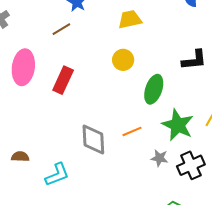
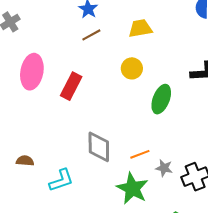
brown line: (61, 29) -> (91, 35), moved
green star: (178, 125) -> (132, 188), moved
orange line: (132, 131) -> (140, 154), moved

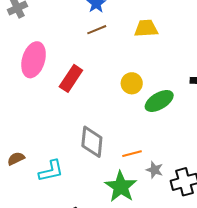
yellow circle: (132, 68) -> (132, 83), moved
green ellipse: (161, 99) -> (159, 101), turned 32
brown semicircle: (25, 161) -> (16, 159), moved, turned -36

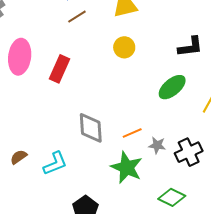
yellow circle: (132, 83) -> (124, 47), moved
green ellipse: (159, 101) -> (172, 87), moved

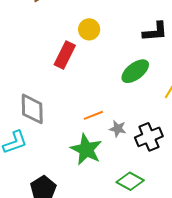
red rectangle: (60, 69) -> (65, 55), moved
gray diamond: (91, 128) -> (32, 109), moved

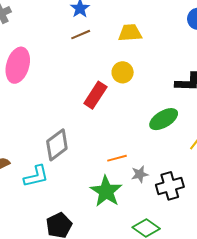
gray diamond: (32, 109) -> (57, 145), turned 48
gray star: (118, 129) -> (140, 174), turned -30

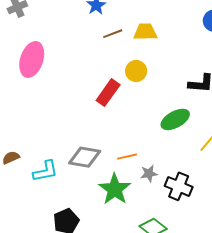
brown line: (81, 35) -> (113, 34), moved
gray diamond: (57, 145) -> (85, 157), moved, turned 44
black cross: (170, 186) -> (179, 186), turned 36

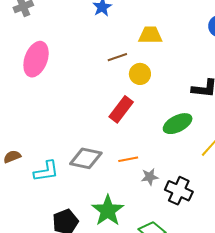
brown line: (113, 34) -> (117, 57), moved
red rectangle: (108, 93) -> (121, 109), moved
green star: (115, 189) -> (108, 211), moved

